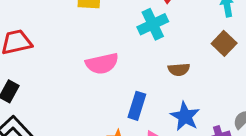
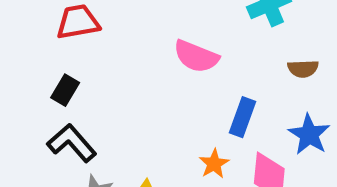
pink semicircle: (102, 64) -> (196, 56), turned 32

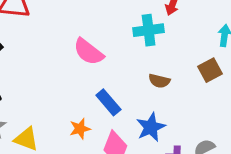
blue rectangle: (242, 117) -> (108, 102), turned -76

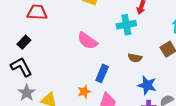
blue rectangle: (108, 102) -> (102, 73), turned 66
blue star: (151, 127) -> (147, 85), moved, turned -30

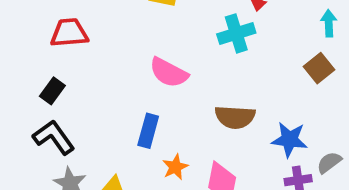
brown semicircle: (135, 58) -> (235, 117), moved, size x1.5
blue rectangle: (102, 73) -> (148, 131), moved

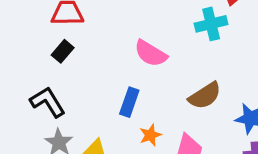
black rectangle: (52, 91) -> (63, 51), moved
brown semicircle: (235, 117) -> (205, 96), turned -40

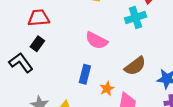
black L-shape: (48, 102) -> (21, 63), moved
orange star: (150, 135) -> (107, 89), moved

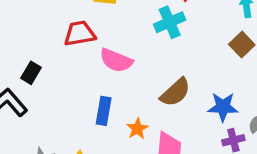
red trapezoid: (39, 18) -> (80, 34), moved

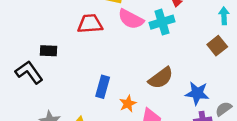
pink semicircle: (116, 60) -> (131, 19), moved
black rectangle: (31, 73) -> (48, 51), turned 56

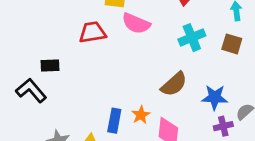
cyan cross: (162, 22) -> (192, 38), moved
brown square: (217, 46) -> (232, 44), turned -30
blue rectangle: (103, 87) -> (114, 121), moved

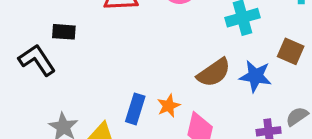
brown square: (232, 44) -> (291, 51), moved
blue star: (215, 97) -> (255, 76), moved

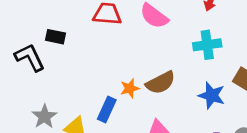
brown semicircle: (214, 73) -> (160, 83), moved
orange star: (169, 106) -> (130, 88), moved

